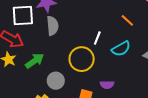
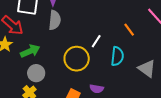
cyan semicircle: (121, 49) -> (117, 56), turned -66
gray circle: (56, 81) -> (36, 73), moved

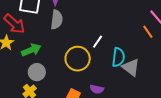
orange line: (129, 30) -> (148, 32), moved
gray triangle: (147, 68) -> (131, 67), moved

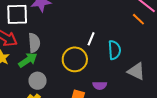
gray semicircle: (57, 20) -> (34, 43), moved
gray triangle: (131, 67) -> (136, 71), moved

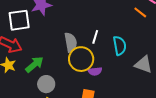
gray semicircle: (34, 43) -> (71, 42), moved
purple semicircle: (100, 86) -> (95, 71), moved

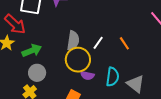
orange line: (140, 12) -> (124, 43), moved
cyan semicircle: (120, 46) -> (112, 77), moved

